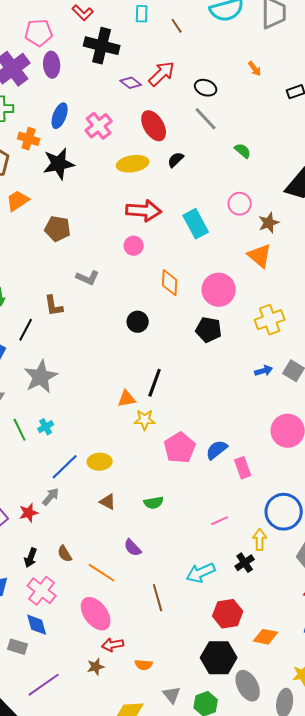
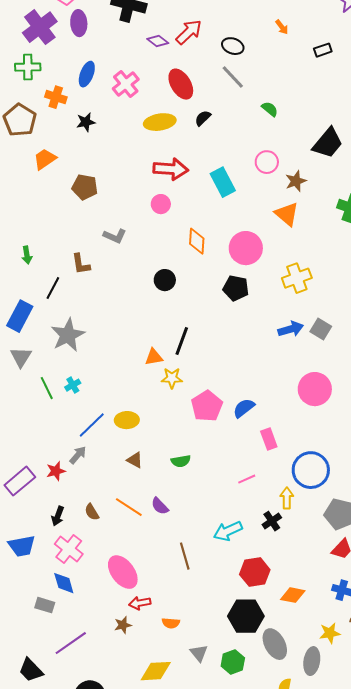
black star: (59, 164) -> (86, 122), size x0.6
blue arrow: (264, 371) -> (291, 329), size x1.4
pink rectangle: (243, 468) -> (269, 439), moved
orange line: (102, 573) -> (129, 507), moved

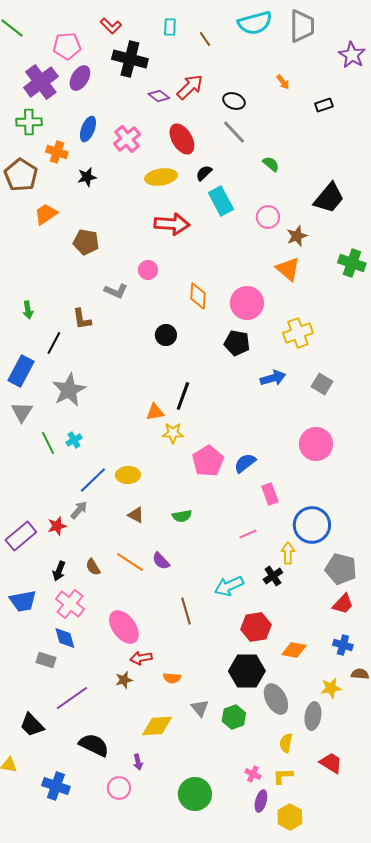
purple ellipse: (79, 23) -> (80, 78), turned 35
cyan rectangle: (223, 182) -> (221, 201), moved
pink circle: (161, 204) -> (148, 270), moved
blue arrow: (291, 329) -> (273, 378), moved

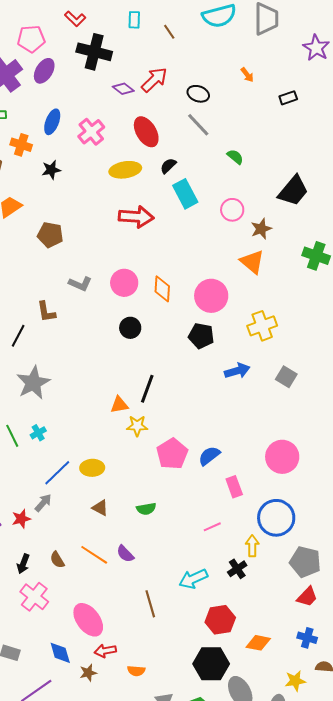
pink circle: (148, 270) -> (124, 283), moved, size x1.4
pink circle: (316, 444) -> (282, 457), moved
blue diamond: (65, 638) -> (60, 653), moved

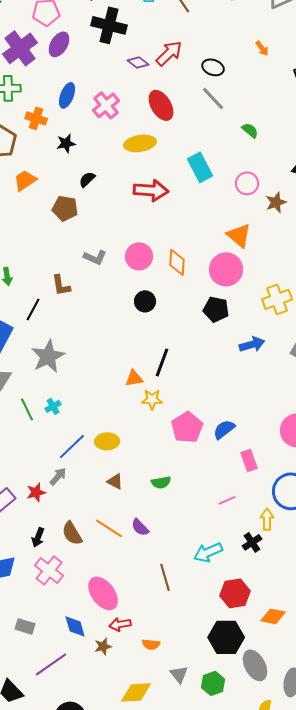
black semicircle: (168, 166) -> (87, 179), moved
orange triangle: (252, 262) -> (239, 235), moved
brown semicircle: (57, 560) -> (72, 533), size x1.4

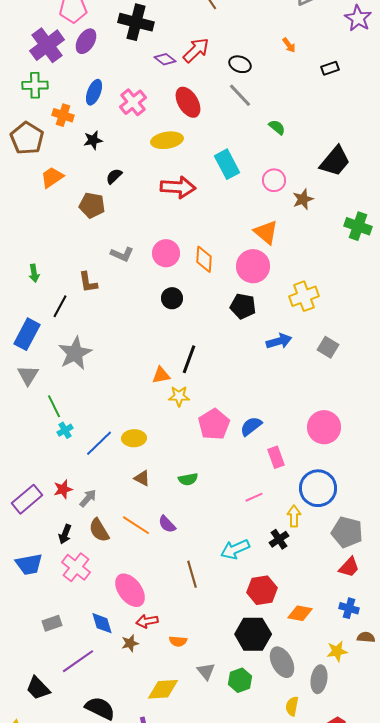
cyan cross: (53, 406) -> (65, 430), moved
gray arrow: (58, 476) -> (88, 498), moved
gray rectangle: (25, 626) -> (52, 623), turned -36

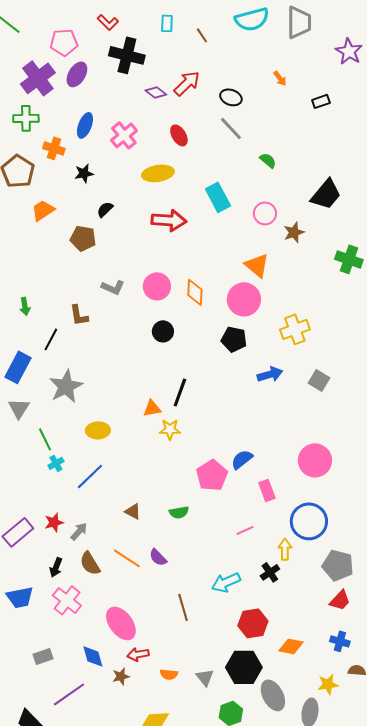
red ellipse: (188, 102) -> (179, 135), size x0.7
pink pentagon: (214, 424) -> (212, 475), moved
yellow ellipse: (134, 438) -> (98, 430), moved
gray triangle: (206, 671) -> (205, 677), moved

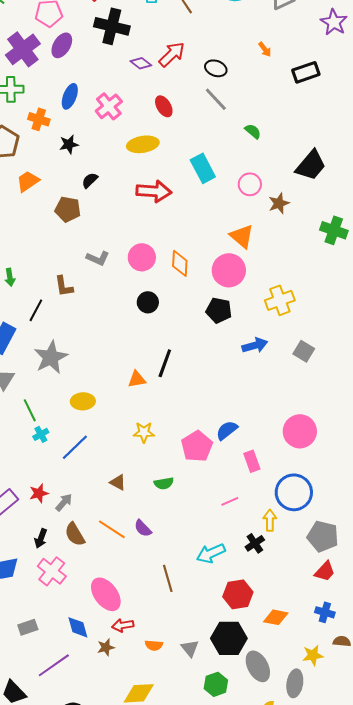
black rectangle: (321, 101) -> (306, 72), size x1.5
yellow star: (170, 429) -> (144, 432), moved

